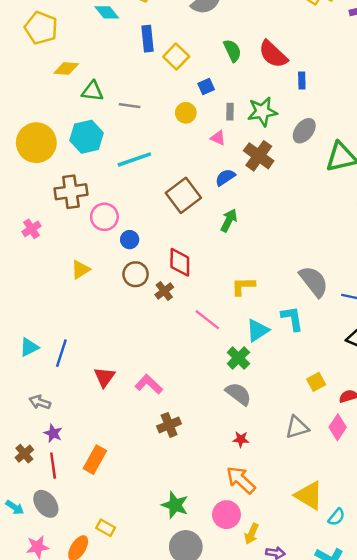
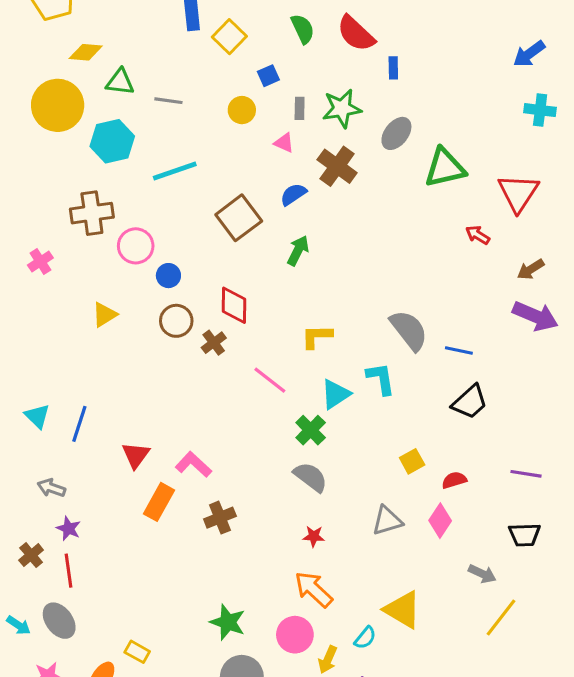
yellow circle: (36, 143) -> (58, 105), moved
cyan triangle: (29, 347) -> (37, 416), turned -48
orange rectangle: (95, 460) -> (159, 502), moved
cyan semicircle: (336, 517) -> (365, 638), moved

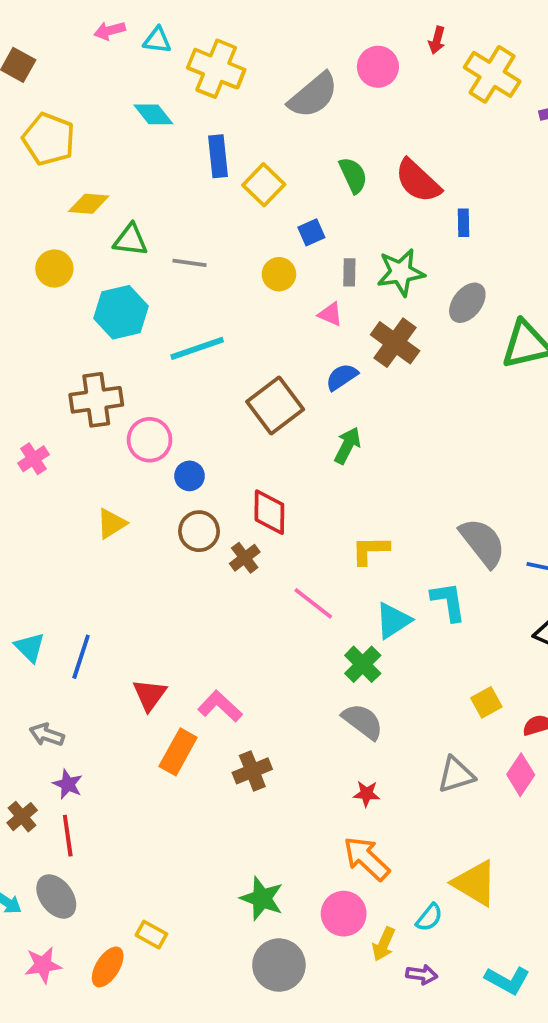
yellow circle: (58, 105) -> (54, 268), size x0.6

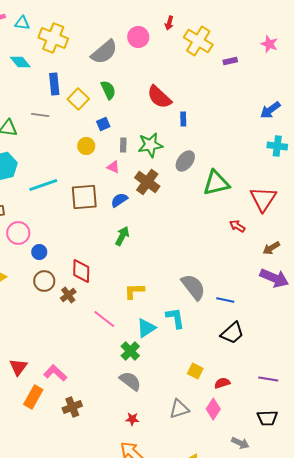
green semicircle: (353, 175) -> (108, 90), moved
gray line: (190, 263) -> (40, 115), moved
brown square: (275, 406) -> (84, 197), moved, turned 32
yellow square: (486, 702) -> (195, 371), turned -35

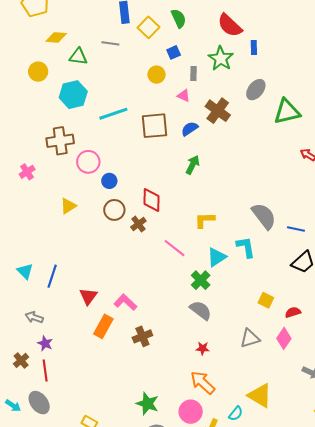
green star: (150, 145) -> (221, 58), moved, turned -30

